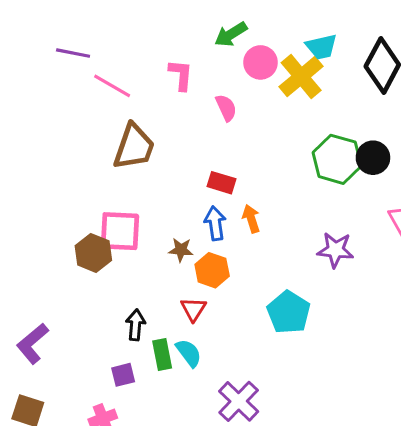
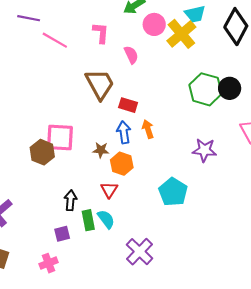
brown trapezoid: (134, 147) -> (100, 84), moved, turned -48

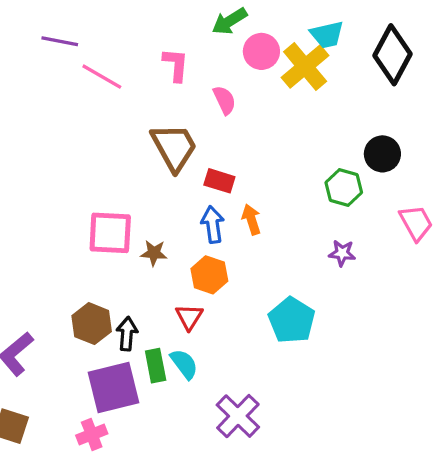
green hexagon: (205, 89) -> (344, 187), moved, size x0.7
brown star: (101, 150) -> (154, 253), moved
purple star: (204, 150) -> (342, 253), size x0.7
brown hexagon: (42, 152) -> (92, 324), moved
purple square: (62, 234) -> (114, 387), size x2.0

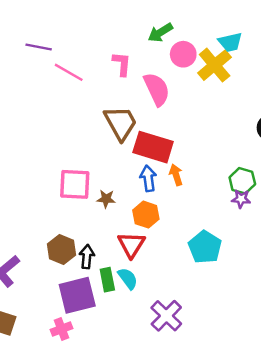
pink semicircle: (224, 100) -> (157, 89), size x1.6
red rectangle: (219, 181) -> (153, 147), size x1.8
green hexagon: (344, 187) -> (242, 181), moved
red triangle: (189, 317) -> (131, 245), size x1.4

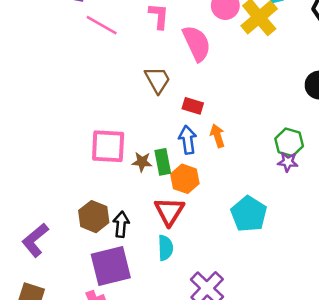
brown trapezoid: (121, 123) -> (158, 80), size x0.7
red rectangle: (153, 147) -> (193, 106), size x0.5
cyan semicircle: (128, 278) -> (165, 248), turned 35
green rectangle: (107, 280) -> (163, 162), moved

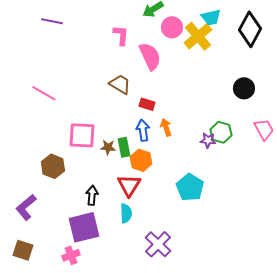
pink line: (102, 25) -> (44, 93), moved
brown trapezoid: (158, 80) -> (120, 84), turned -30
purple star: (288, 162) -> (208, 140), moved
brown hexagon: (94, 217) -> (53, 166), moved

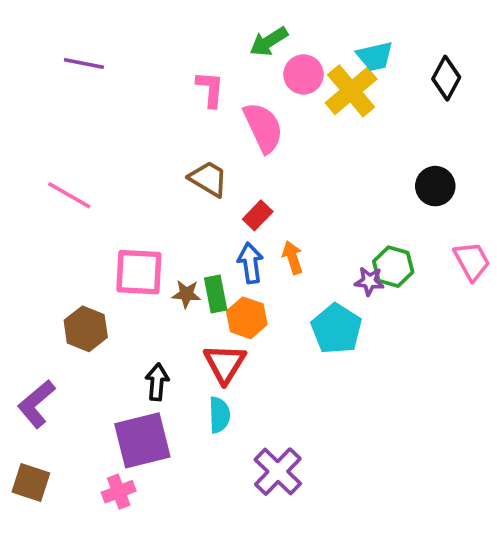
black diamond: (250, 29) -> (446, 78), size x0.7
red rectangle: (147, 104) -> (258, 215), turned -63
cyan pentagon: (190, 187) -> (336, 329), moved

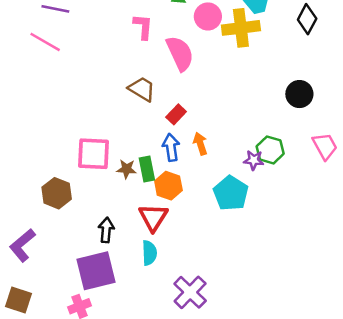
yellow cross: (351, 91) -> (241, 28), turned 33
pink line: (69, 195) -> (45, 42), moved

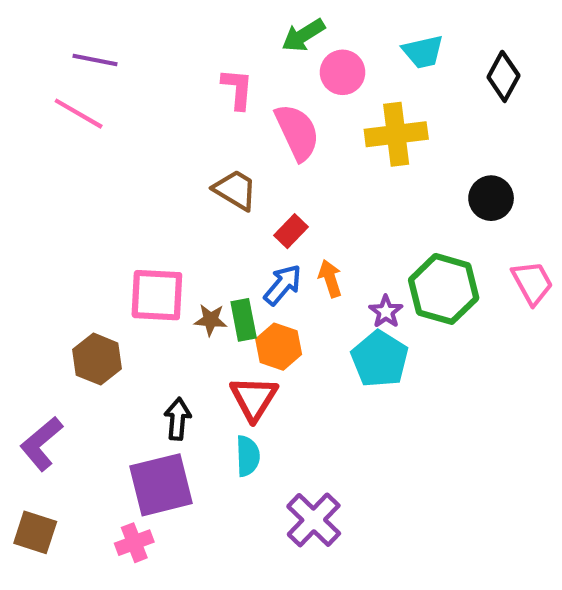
yellow cross: (241, 28) -> (396, 134), moved
blue arrow: (171, 147) -> (283, 285), turned 48
green hexagon: (270, 150) -> (444, 289), size x1.5
purple star: (254, 160) -> (386, 312), moved, turned 30

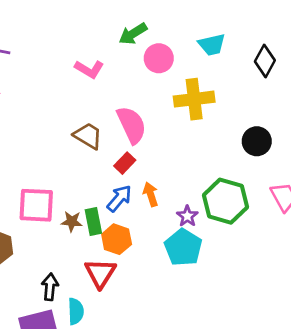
pink L-shape: (237, 89) -> (89, 69), turned 116
pink semicircle: (297, 132) -> (132, 125), moved
cyan semicircle: (248, 456) -> (76, 311), moved

